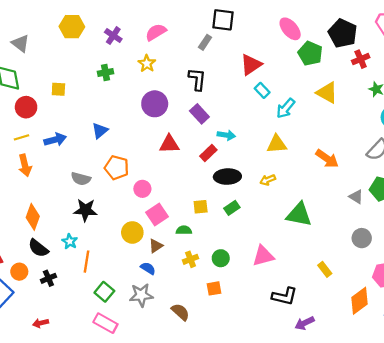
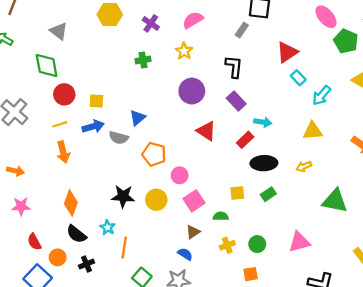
yellow square: (58, 89) -> (96, 101), moved
red triangle: (169, 144) -> (206, 131), turned 35
gray semicircle: (81, 179) -> (119, 138), moved
yellow circle: (132, 232) -> (156, 200), moved

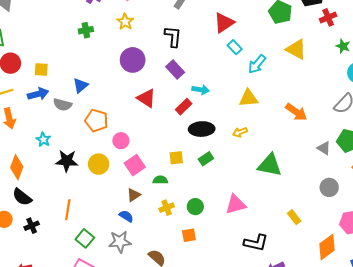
cyan star: (108, 227) -> (43, 140), moved

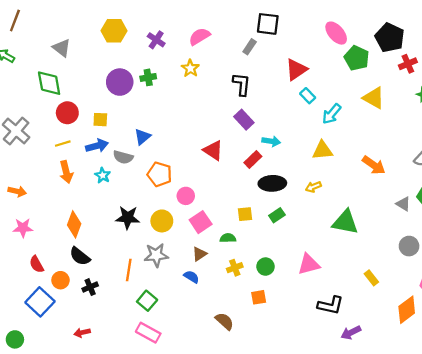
purple circle: (133, 60) -> (120, 82), moved
cyan star: (43, 140) -> (103, 175), moved
gray star: (120, 242) -> (156, 255), moved

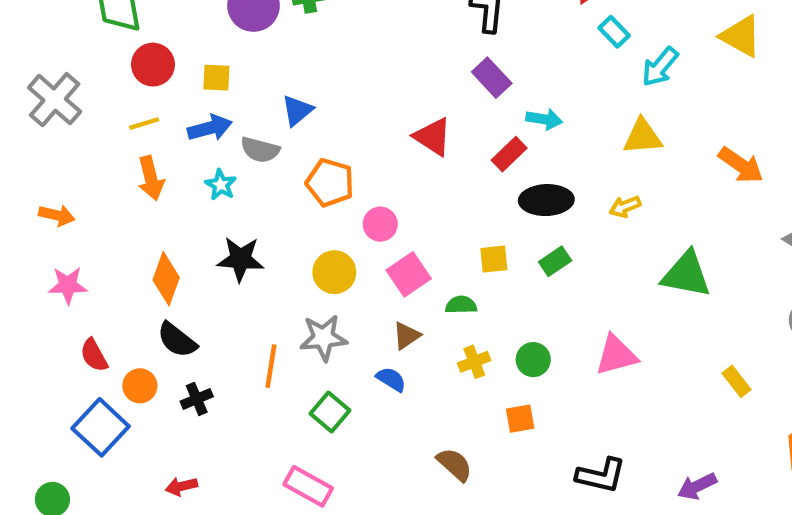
black star: (128, 218) -> (240, 259), moved
green square: (147, 301) -> (330, 412), moved
black L-shape: (330, 305) -> (601, 475), moved

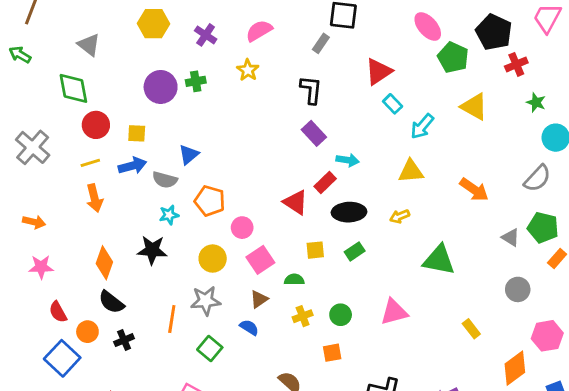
red triangle: (433, 137) -> (296, 202), moved
cyan star: (221, 185) -> (169, 215), moved, turned 30

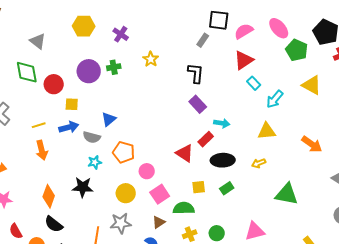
pink semicircle: (259, 31) -> (244, 31), moved
red circle: (96, 125) -> (54, 84), moved
green semicircle: (294, 280) -> (184, 208), size x1.5

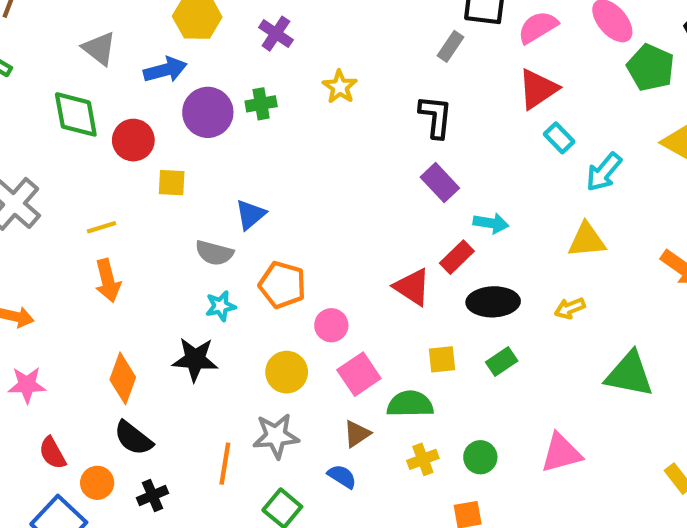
blue arrow: (69, 127) -> (165, 70), moved

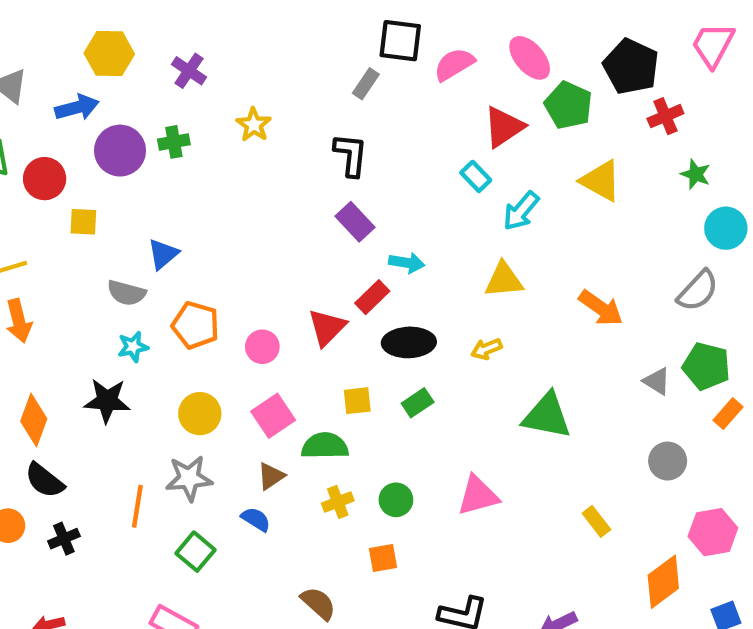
red triangle: (538, 89) -> (504, 127), moved
red triangle: (412, 287) -> (327, 327), turned 42
pink circle: (331, 325) -> (262, 347), moved

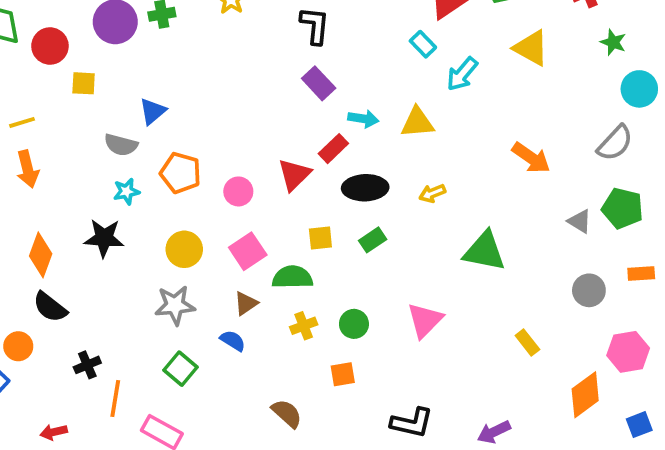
yellow triangle: (504, 280) -> (417, 122), moved
orange rectangle: (728, 414) -> (641, 274), moved, turned 45
pink triangle: (478, 496) -> (425, 320), turned -30
orange line: (137, 506) -> (115, 398), moved
black cross: (64, 539) -> (87, 365), moved

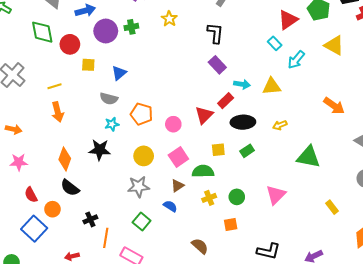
blue triangle: (153, 111) -> (119, 73), moved

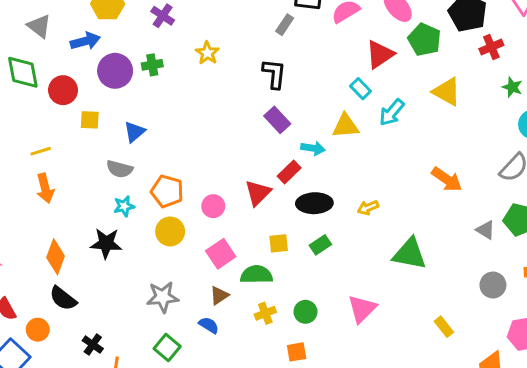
yellow triangle: (272, 86) -> (346, 126), moved
yellow circle: (144, 156) -> (170, 231), moved
black cross: (90, 219) -> (93, 345), turned -32

